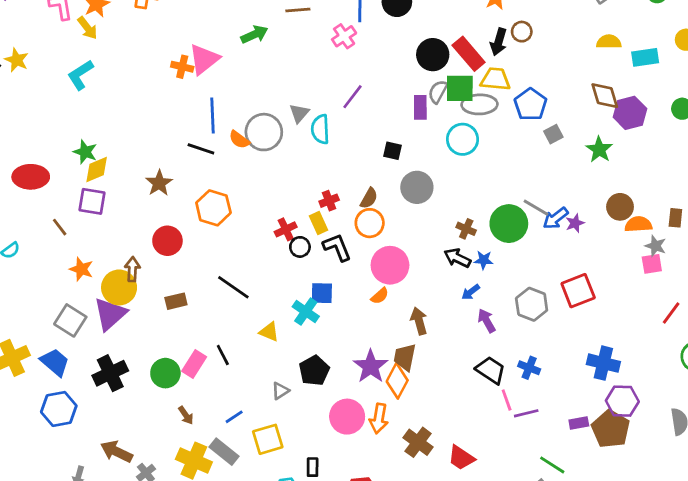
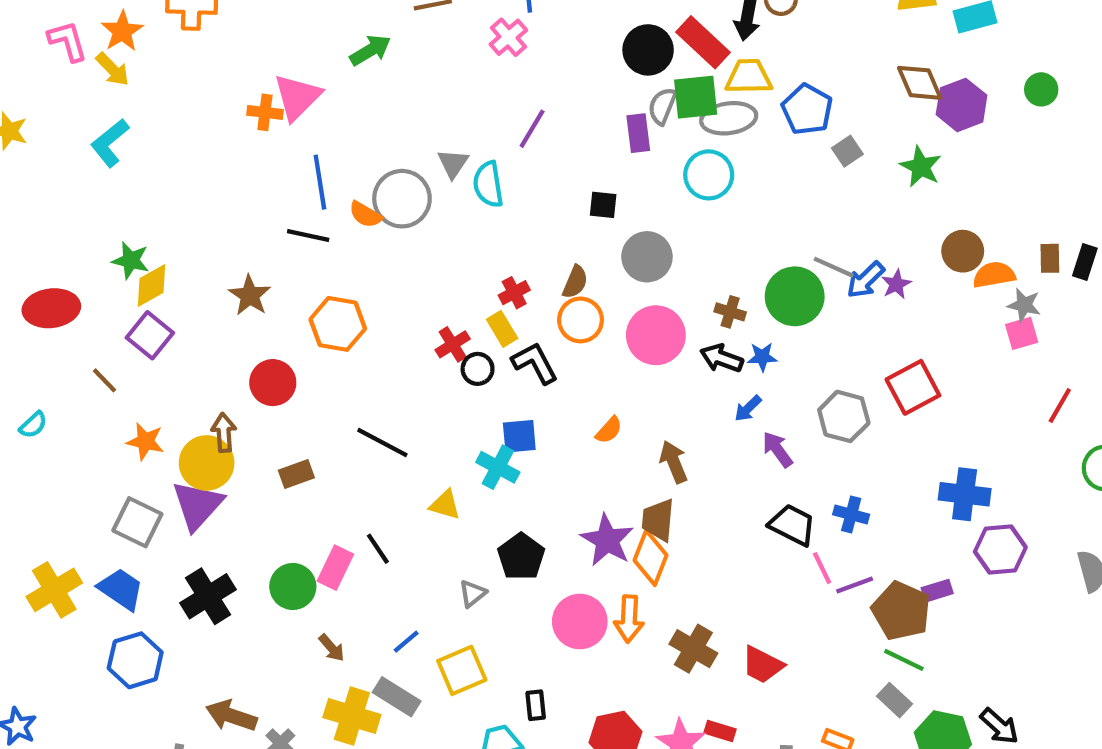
purple square: (92, 201) -> (150, 335), turned 36
pink circle: (390, 265) -> (656, 335), moved
brown pentagon: (611, 429) -> (901, 611), moved

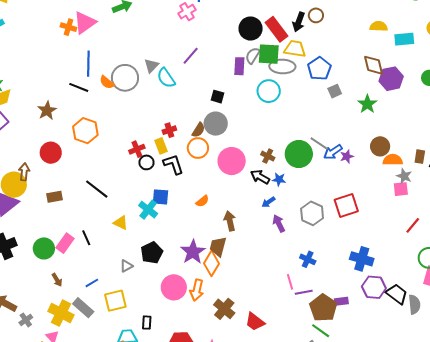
cyan semicircle: (488, 184) -> (166, 78), turned -35
gray circle: (647, 257) -> (216, 124), moved
black trapezoid: (792, 525) -> (397, 294), moved

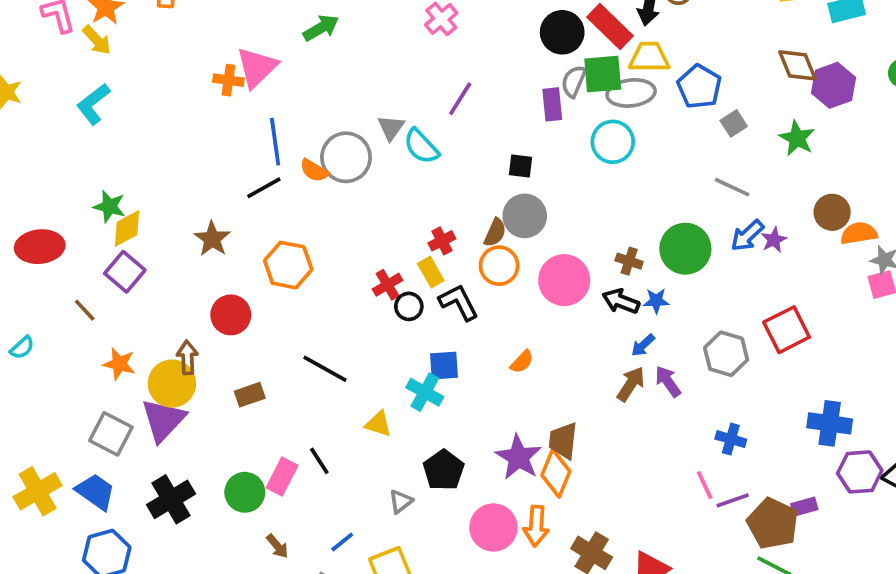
black line: (79, 87) -> (264, 188), turned -42
gray line: (319, 144) -> (732, 187), moved
brown arrow: (230, 221) -> (631, 384), moved, turned 54

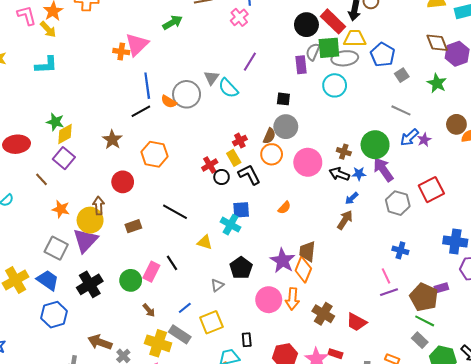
cyan L-shape: (93, 104) -> (46, 65), turned -145
purple arrow: (668, 381) -> (383, 170), moved, size x1.4
purple line: (733, 500) -> (389, 292), moved

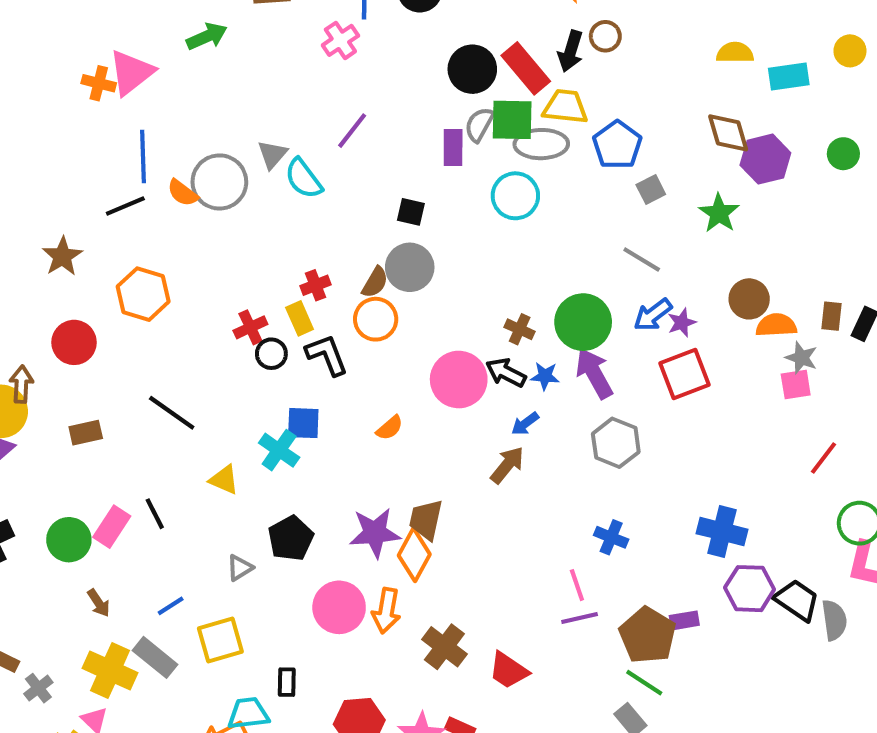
pink circle: (308, 162) -> (459, 380), moved
red square: (431, 190) -> (685, 374), moved
purple star: (283, 261) -> (375, 533), turned 30

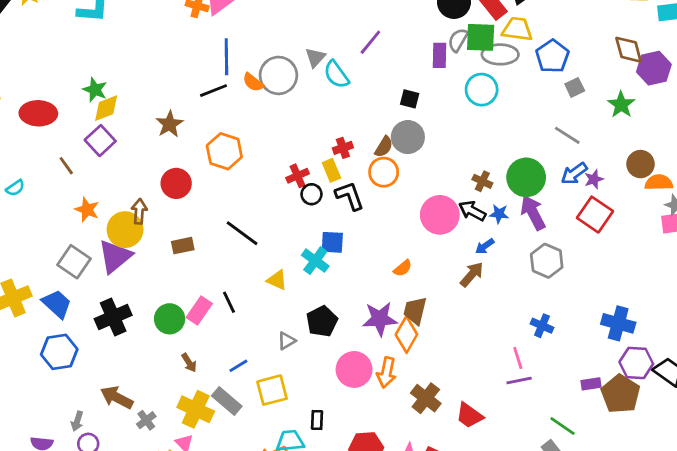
red square: (685, 374) -> (595, 215), turned -36
orange semicircle: (390, 428) -> (403, 268), moved
brown pentagon: (648, 635) -> (621, 394), moved

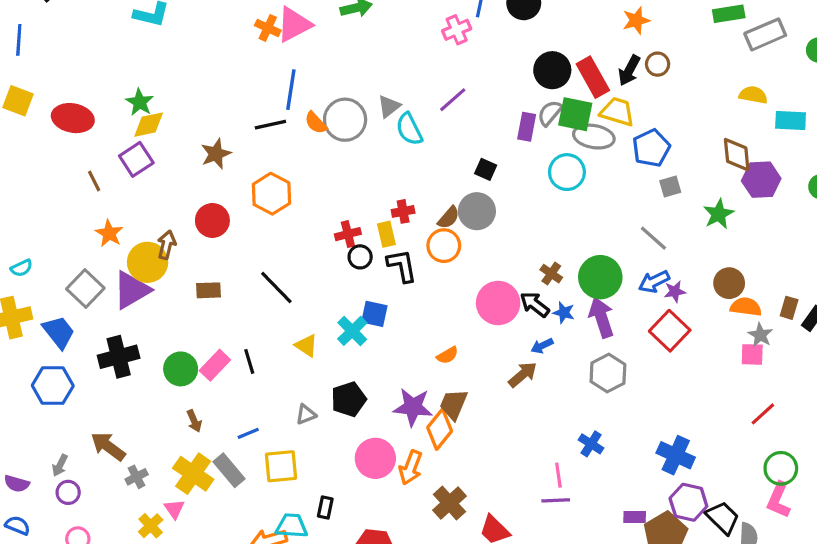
cyan semicircle: (15, 188) -> (22, 268), moved

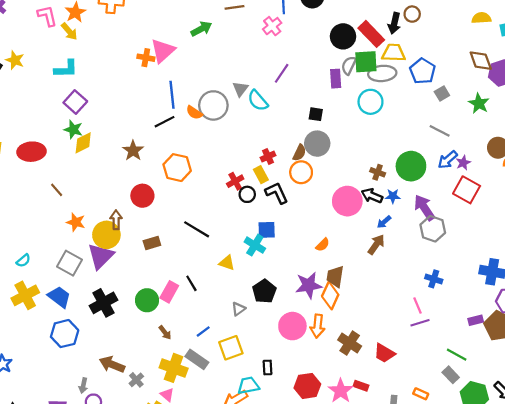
purple square: (136, 159) -> (75, 102), moved
purple arrow: (601, 317) -> (424, 208), moved

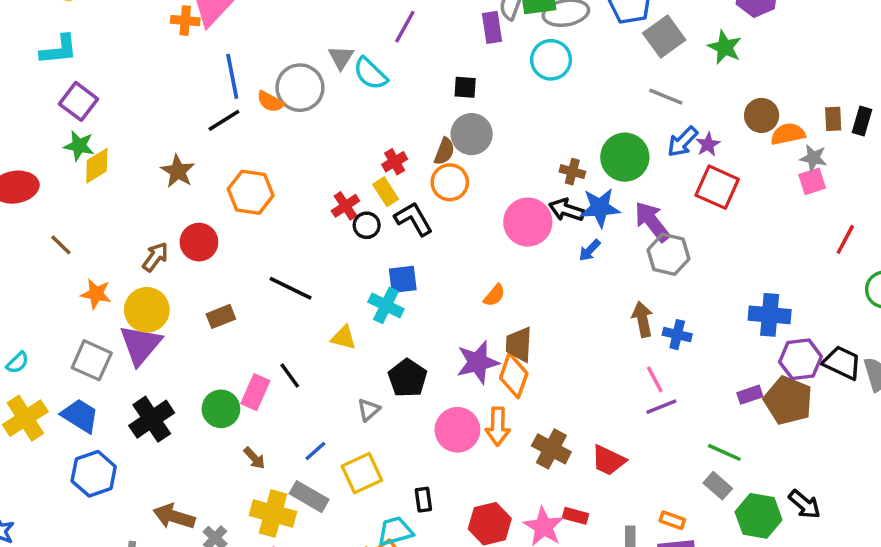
gray square: (442, 93) -> (664, 36), size x1.6
blue star: (393, 196) -> (600, 208), size x1.6
brown arrow: (116, 220) -> (155, 257), moved, turned 42
brown arrow: (376, 245) -> (642, 319), moved, turned -42

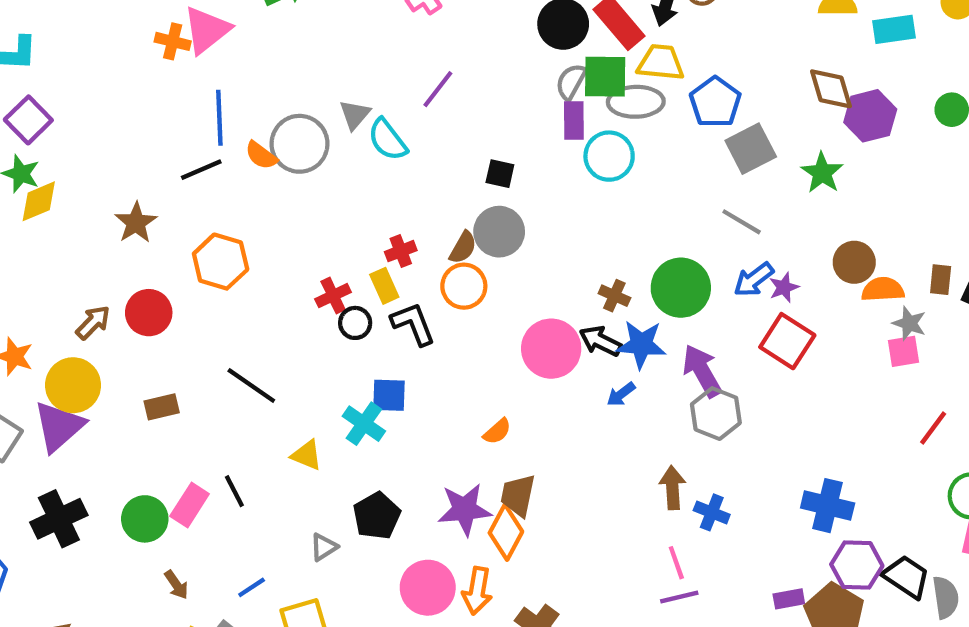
purple rectangle: (492, 27) -> (574, 120), moved

